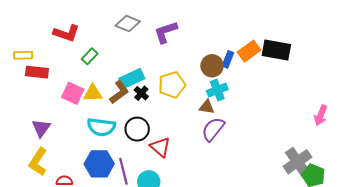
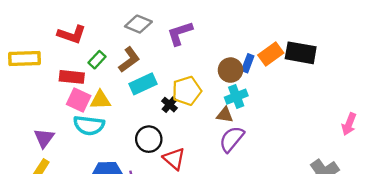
yellow rectangle: (23, 55) -> (24, 59), size x1.5
red rectangle: (37, 72) -> (72, 77), moved
brown L-shape: (119, 92) -> (129, 60), moved
black cross: (141, 93) -> (169, 105), moved
cyan semicircle: (101, 127) -> (89, 125), moved

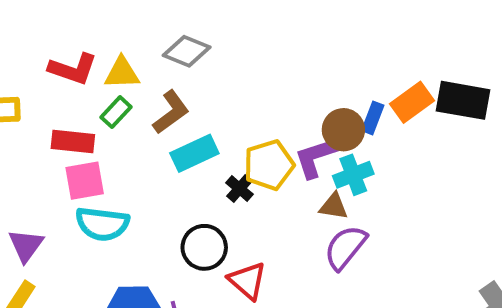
purple L-shape: (180, 33) -> (316, 157), moved
pink square: (79, 100) -> (85, 181), turned -35
yellow triangle: (100, 100) -> (122, 73), moved

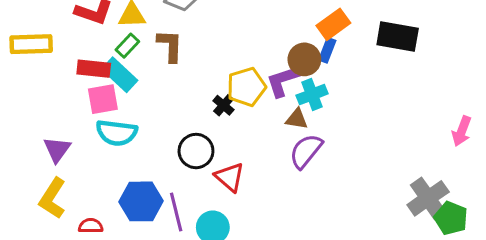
orange rectangle: (412, 102) -> (333, 24), moved
brown L-shape: (171, 112) -> (170, 46), turned -52
cyan rectangle: (194, 153) -> (120, 75), moved, turned 68

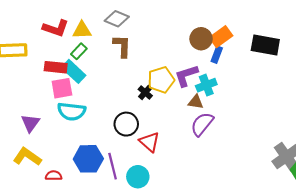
brown L-shape: (170, 46) -> (122, 46), moved
brown circle: (304, 59) -> (201, 39), moved
yellow L-shape: (52, 198) -> (27, 157), turned 92

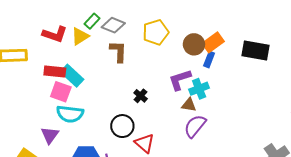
yellow triangle: (82, 30) -> (80, 36), turned -30
green rectangle: (79, 51) -> (92, 21), moved
yellow pentagon: (161, 80) -> (156, 32), moved
pink square: (62, 88) -> (61, 92), turned 30
purple triangle: (30, 123) -> (50, 135), moved

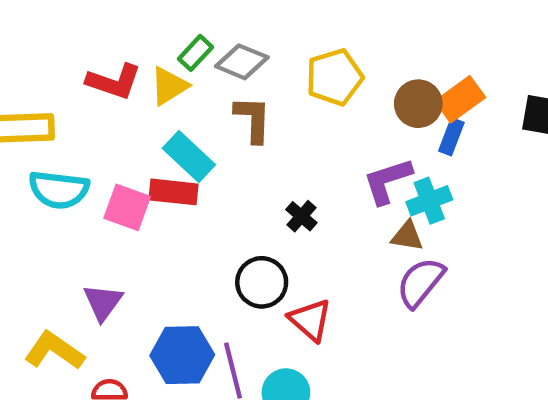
red rectangle: (55, 72) -> (173, 192), moved
cyan rectangle: (72, 76) -> (189, 157), moved
cyan semicircle: (70, 114) -> (59, 190), moved

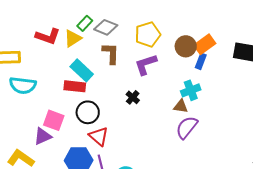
purple L-shape: (387, 181) -> (146, 64), moved
pink square: (127, 207) -> (54, 120), moved
black circle: (262, 282) -> (88, 112), moved
purple triangle: (103, 302) -> (43, 136), turned 30
red triangle: (310, 320) -> (99, 136), moved

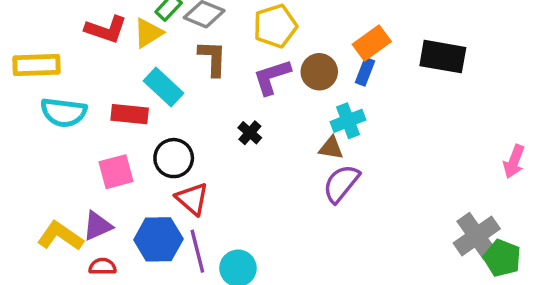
brown circle: (186, 46) -> (319, 72), moved
red rectangle: (75, 86) -> (130, 114), moved
pink square: (54, 120) -> (116, 172), turned -35
purple triangle: (43, 136) -> (97, 226), moved

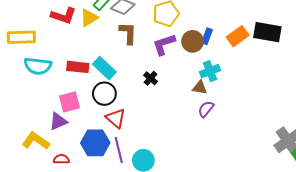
orange rectangle: (372, 43) -> (238, 36), moved
blue rectangle: (365, 72) -> (207, 36), moved
cyan rectangle: (163, 87) -> (104, 68), moved
purple semicircle: (341, 184) -> (206, 109), size x0.7
purple triangle: (97, 226) -> (58, 121), moved

